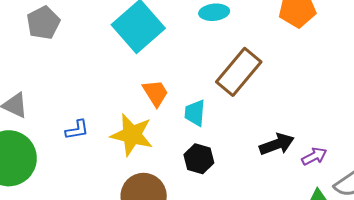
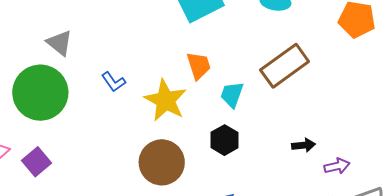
blue L-shape: (77, 130) -> (114, 82), turned 50
black arrow: (277, 144) -> (304, 145), size x0.7

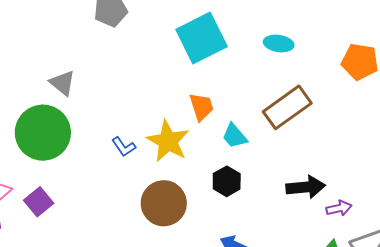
blue L-shape: (114, 82) -> (124, 147), moved
cyan trapezoid: (232, 95) -> (234, 136), turned -60
black arrow: (304, 145) -> (306, 187), size x1.6

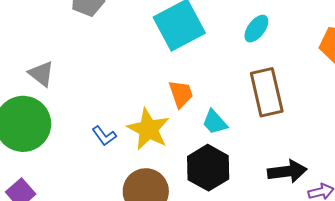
cyan ellipse: (279, 43) -> (256, 29), turned -60
brown rectangle: (287, 107) -> (267, 92), turned -66
black hexagon: (227, 181) -> (208, 168), size x1.5

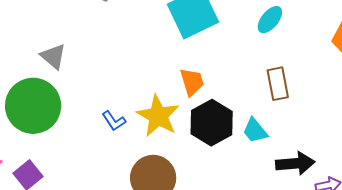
brown rectangle: (267, 92) -> (278, 84), size x0.7
cyan trapezoid: (215, 122) -> (255, 131), moved
black hexagon: (208, 168) -> (212, 123), moved

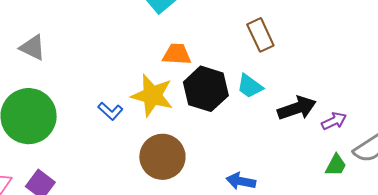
gray triangle: (53, 56) -> (33, 47), moved
orange trapezoid: (192, 82) -> (177, 54), turned -56

